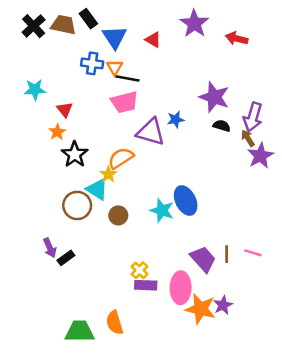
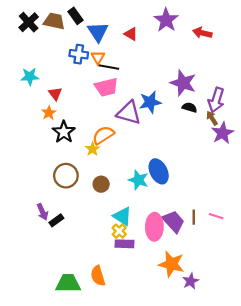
blue star: (176, 119) -> (150, 102), size x1.5
cyan triangle: (97, 189) -> (122, 216), moved
pink ellipse: (181, 288) -> (154, 227), moved
purple star: (223, 305) -> (191, 281), moved

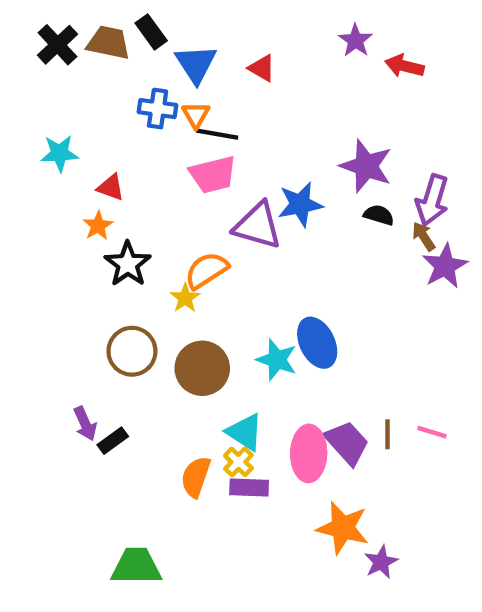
purple star: (166, 20) -> (355, 40), moved, size x0.7
red triangle: (55, 94) -> (111, 187), turned -32
brown circle: (101, 184) -> (202, 368), size x1.6
orange semicircle: (98, 276) -> (196, 477), moved, turned 36

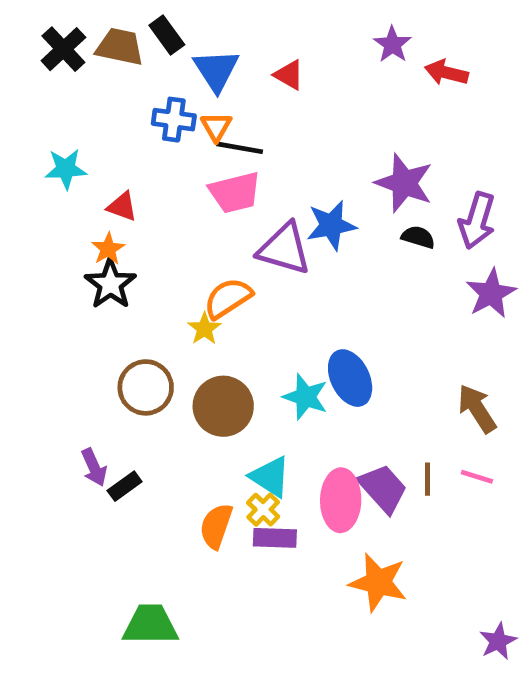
brown arrow: (424, 236) -> (477, 409), moved, size x1.5
black star: (128, 264) -> (110, 284), moved
purple star: (381, 562) -> (498, 641), moved

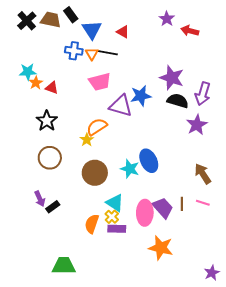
black line: (240, 148) -> (108, 53), moved
black semicircle: (418, 237) -> (178, 101), size x1.5
orange star: (108, 249) -> (36, 83), moved
purple star: (491, 293) -> (197, 125), moved
brown circle: (146, 387) -> (50, 158), moved

